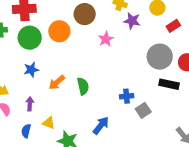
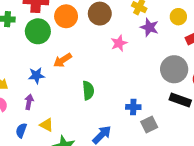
orange circle: (59, 31) -> (66, 16), moved
blue star: (31, 70) -> (36, 75), moved
orange arrow: (57, 82) -> (63, 60), moved

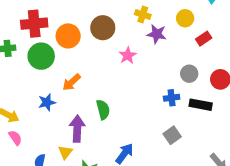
gray circle: (174, 69) -> (189, 74), size x0.6
purple arrow: (29, 102) -> (77, 129), moved, size x1.6
blue cross: (133, 107) -> (172, 98), moved
yellow triangle: (47, 125) -> (65, 152), turned 48

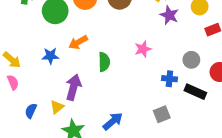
pink star: (128, 55) -> (143, 49), moved
green semicircle: (103, 110) -> (104, 62), moved

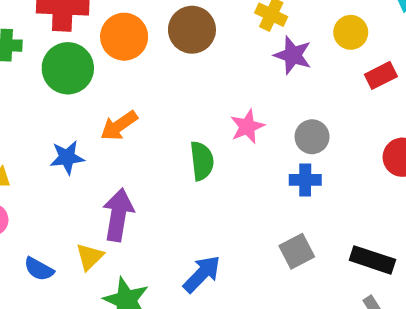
gray circle: (191, 60) -> (312, 137), moved
green semicircle: (104, 62) -> (202, 161), moved
black rectangle: (195, 92) -> (372, 260), moved
blue semicircle: (31, 111) -> (39, 269), turned -80

